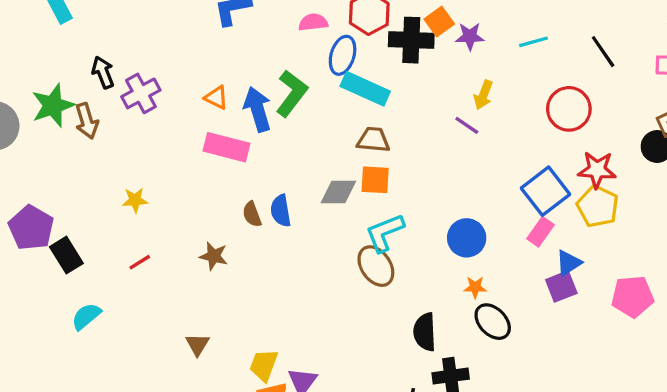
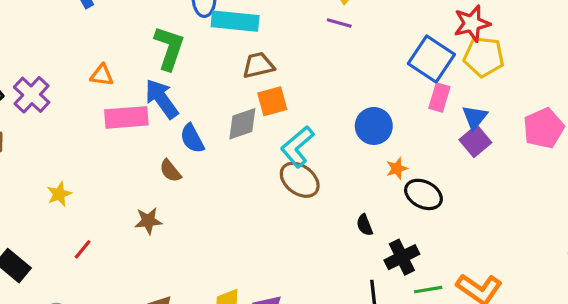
blue arrow: (258, 109) -> (162, 99), moved
blue semicircle: (281, 211) -> (192, 138), moved
black semicircle: (425, 332) -> (365, 225), size x0.6

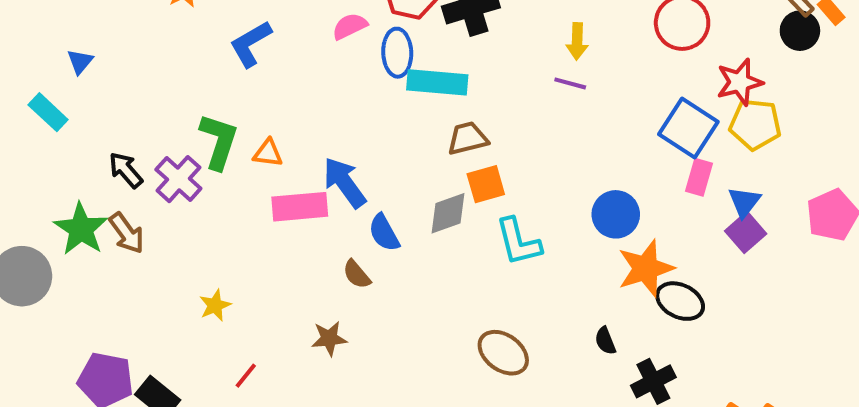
green L-shape: (169, 48) -> (219, 141), moved
cyan L-shape: (297, 147) -> (518, 242), turned -63
orange star: (397, 169) -> (646, 268), size x2.0
brown ellipse: (300, 180) -> (503, 353), moved

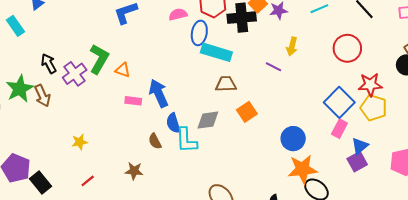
purple line: (570, 83) -> (273, 67), moved
orange square: (486, 184) -> (247, 112), moved, turned -30
pink rectangle: (300, 207) -> (133, 101), size x0.6
cyan L-shape: (518, 242) -> (186, 140), moved

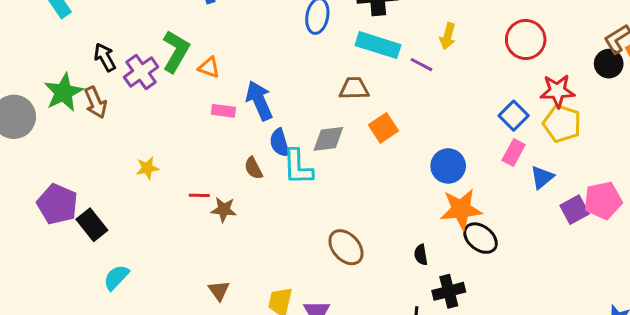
cyan rectangle: (216, 52) -> (378, 45), moved
blue square: (339, 102) -> (514, 116), size x0.7
purple square: (357, 162) -> (575, 210), moved
red line: (88, 181) -> (199, 195), moved, turned 40

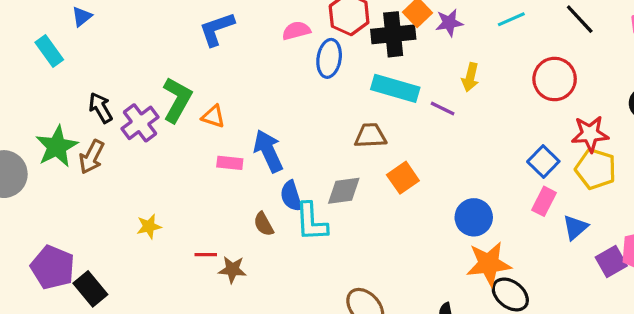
brown arrow: (96, 103) -> (92, 157), turned 52

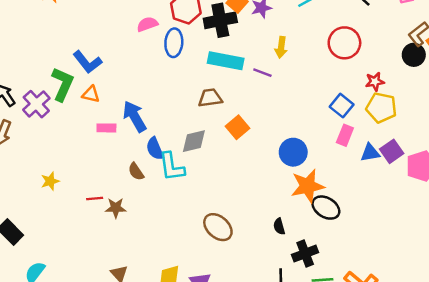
blue L-shape: (217, 29) -> (87, 62), moved, turned -104
red star: (590, 134) -> (375, 82), size x0.7
blue triangle: (575, 227) -> (370, 153), turned 36
purple square: (611, 262) -> (392, 151), moved

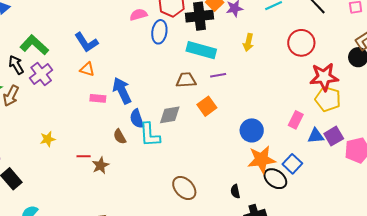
purple line: (262, 73) -> (218, 75), moved, turned -35
red star: (375, 82) -> (324, 77), size x1.8
green L-shape: (63, 84) -> (34, 45), moved, turned -76
blue square: (342, 106) -> (292, 164), moved
brown star: (116, 208) -> (100, 165), turned -30

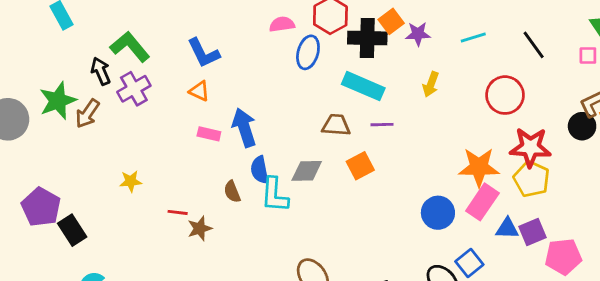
pink rectangle: (296, 120) -> (482, 202), size x1.4
blue circle: (252, 130) -> (438, 213), moved
orange star: (261, 160) -> (479, 167), moved

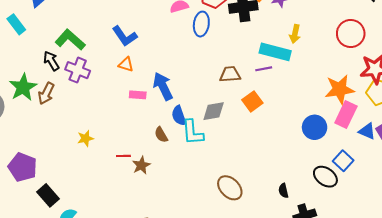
cyan rectangle: (363, 86) -> (275, 52), moved
purple cross: (134, 89) -> (78, 70), turned -30
blue triangle: (507, 228) -> (367, 131), turned 30
black rectangle: (72, 230) -> (48, 195), moved

